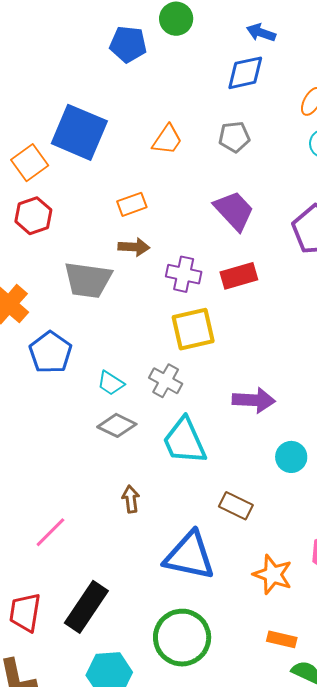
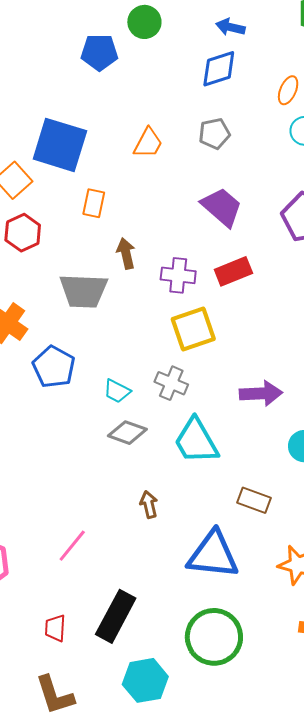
orange rectangle: (132, 204) -> (94, 203), moved, turned -52
brown arrow: (134, 247) -> (126, 253), turned -100
red trapezoid: (25, 612) -> (55, 628), size x0.7

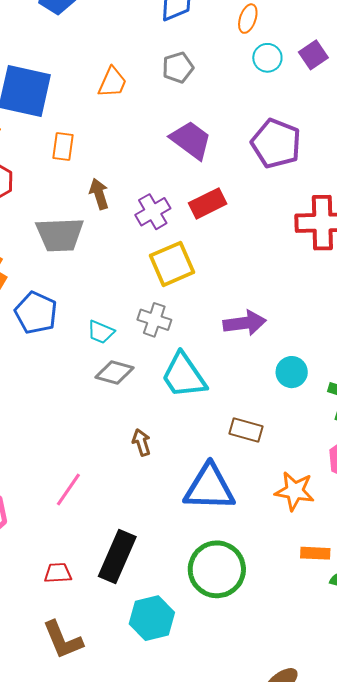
purple cross: (178, 275) -> (153, 212), turned -32
red trapezoid: (55, 628) -> (58, 573), turned 88

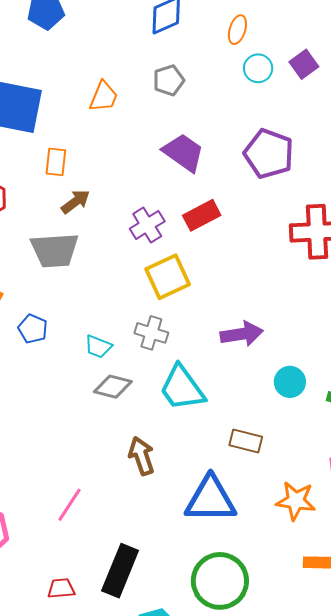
brown arrow: (99, 194) -> (75, 202), moved, turned 72
blue pentagon: (36, 313) -> (33, 329), size x0.7
brown arrow: (141, 442) -> (141, 456), size x1.4

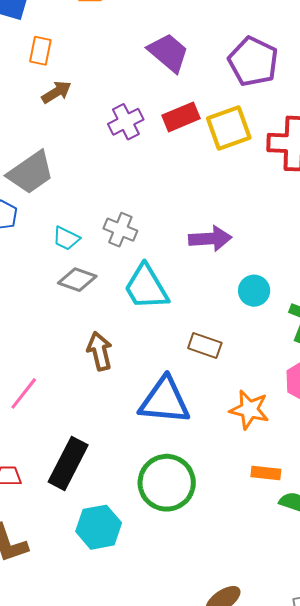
gray trapezoid: (55, 250) -> (31, 173), moved, turned -36
yellow square: (168, 277) -> (229, 128), moved

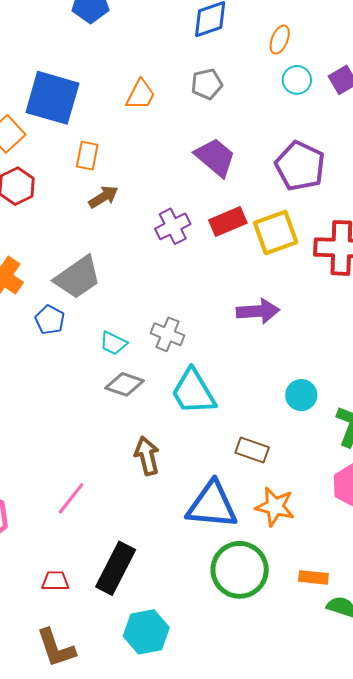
purple arrow: (210, 239) -> (258, 311), moved
orange star: (249, 410) -> (275, 507), moved
green circle: (167, 483) -> (240, 570), moved

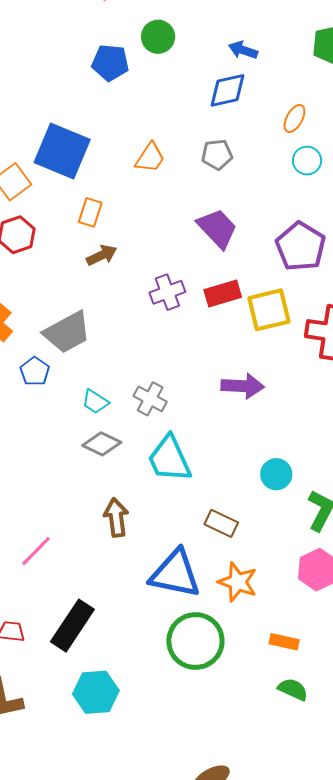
orange rectangle: (313, 577) -> (284, 642), moved

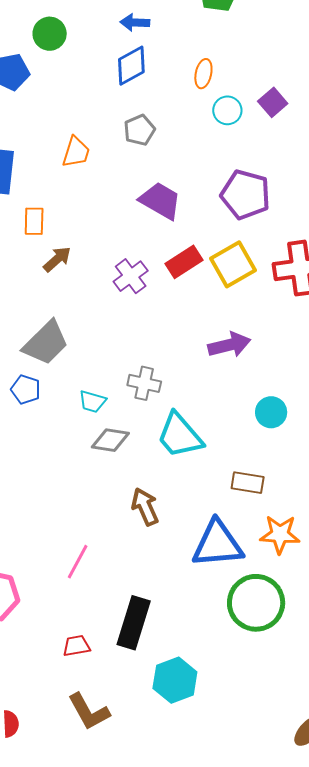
cyan circle: (276, 474) -> (271, 412), moved

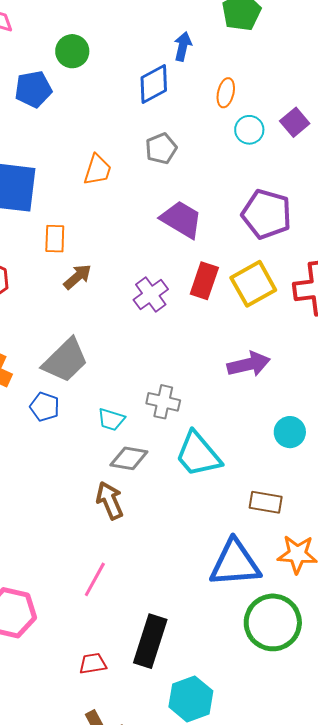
blue arrow: (135, 23) -> (183, 46), moved, turned 100
red rectangle: (184, 262) -> (204, 281), turned -39
brown arrow: (145, 507) -> (110, 500), moved

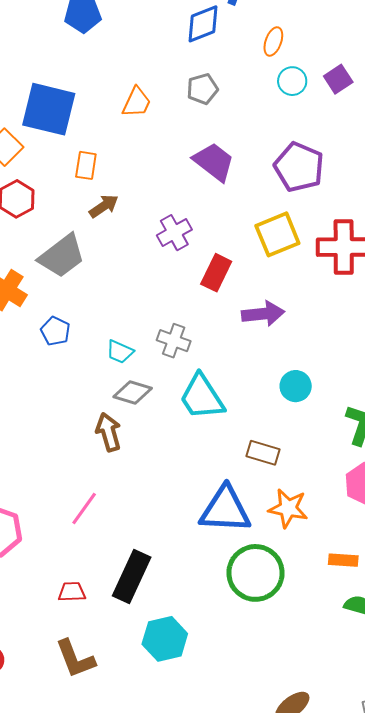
red rectangle: (204, 281) -> (216, 273), moved
gray trapezoid: (65, 360) -> (62, 256), moved

